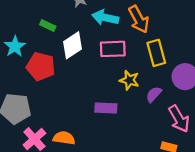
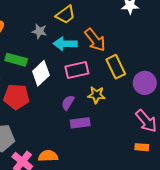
green rectangle: (48, 26) -> (16, 60), size x1.5
purple semicircle: (154, 94) -> (68, 103), moved

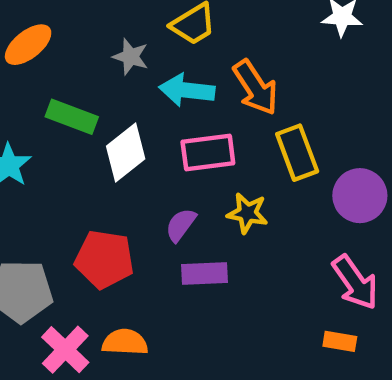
red pentagon: (16, 97) -> (104, 259), moved

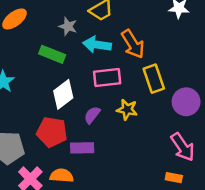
green rectangle: (72, 117) -> (52, 54), moved
white diamond: (126, 152) -> (63, 94), moved
purple rectangle: (205, 274) -> (82, 148), moved

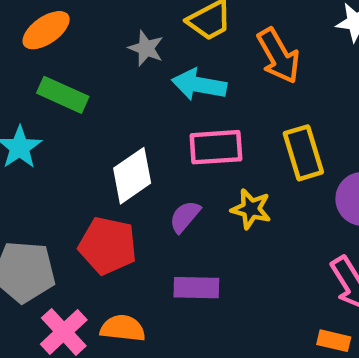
orange arrow: (133, 44) -> (278, 56), moved
green rectangle: (52, 54) -> (63, 95), moved
purple rectangle: (82, 148) -> (196, 288), moved

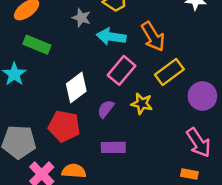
orange arrow: (278, 56) -> (153, 37), moved
pink rectangle: (216, 147) -> (121, 70), turned -44
yellow rectangle: (303, 153) -> (169, 72), turned 72

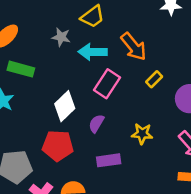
yellow rectangle: (169, 72) -> (154, 79), size x0.6
yellow star: (142, 104) -> (142, 134), moved

